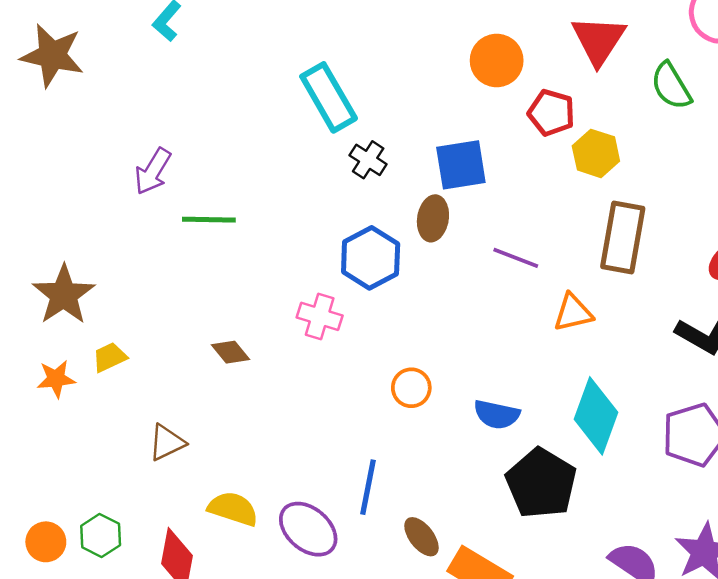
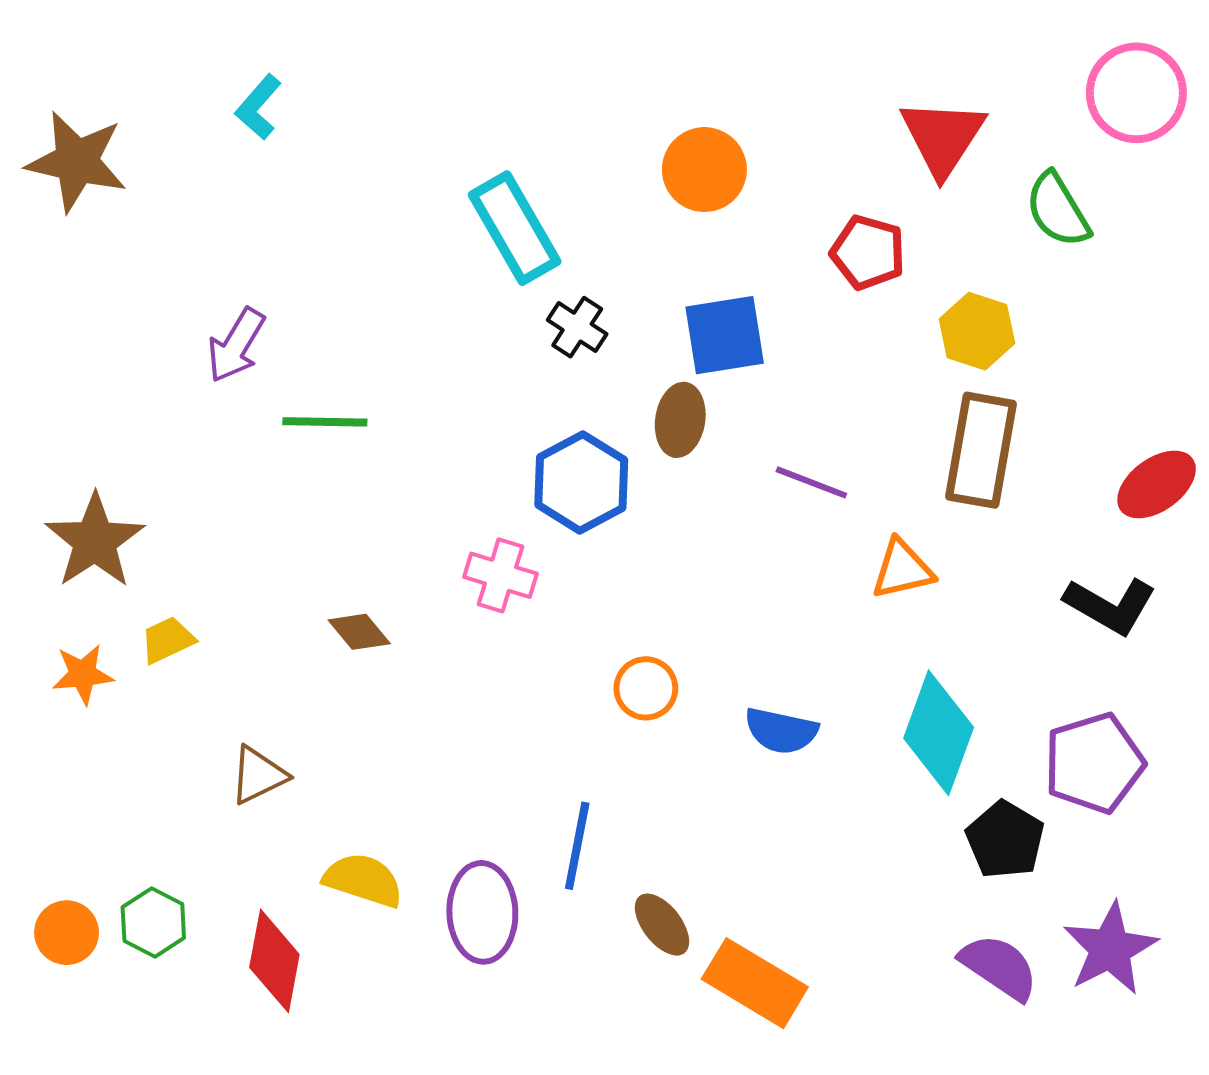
orange circle: (497, 60) -> (704, 170), moved
yellow hexagon: (596, 153) -> (977, 331), moved
black pentagon: (541, 483) -> (1005, 840), moved, size x0.7
purple ellipse: (308, 529) -> (482, 912), turned 48

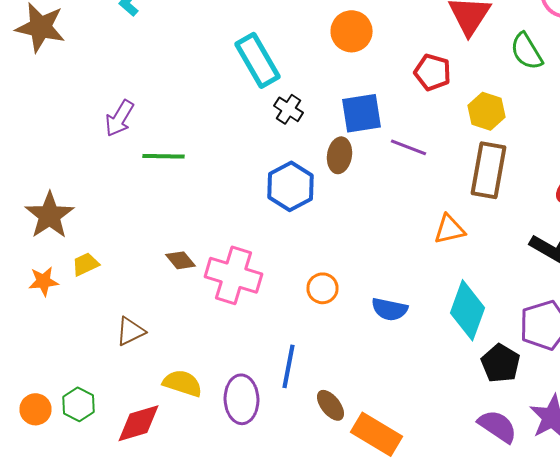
purple line: (811, 482) -> (408, 147), moved
pink cross: (501, 575) -> (234, 275), moved, size x1.6
red diamond: (274, 961) -> (138, 423), turned 63

